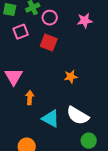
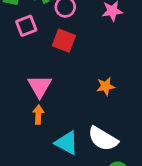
pink triangle: (14, 77) -> (40, 86), moved
orange star: (71, 77) -> (106, 86), moved

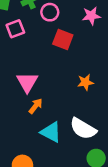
red square: (64, 41) -> (63, 40), moved
orange arrow: (38, 115) -> (36, 106), moved, turned 35

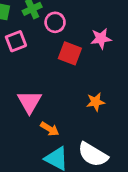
pink star: (91, 16) -> (101, 39), moved
orange arrow: (36, 106) -> (50, 129), moved, turned 84

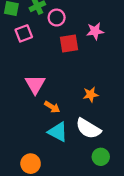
red square: (70, 53) -> (69, 44), turned -30
orange star: (96, 102) -> (91, 95), moved

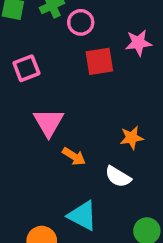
pink square: (24, 33) -> (26, 68), moved
white semicircle: (88, 128) -> (118, 177), moved, size x0.7
cyan triangle: (58, 132) -> (82, 216), moved

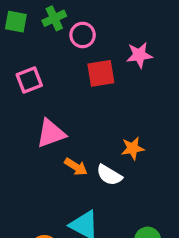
pink triangle: (49, 122) -> (51, 133), turned 40
white semicircle: (118, 177) -> (109, 175), moved

